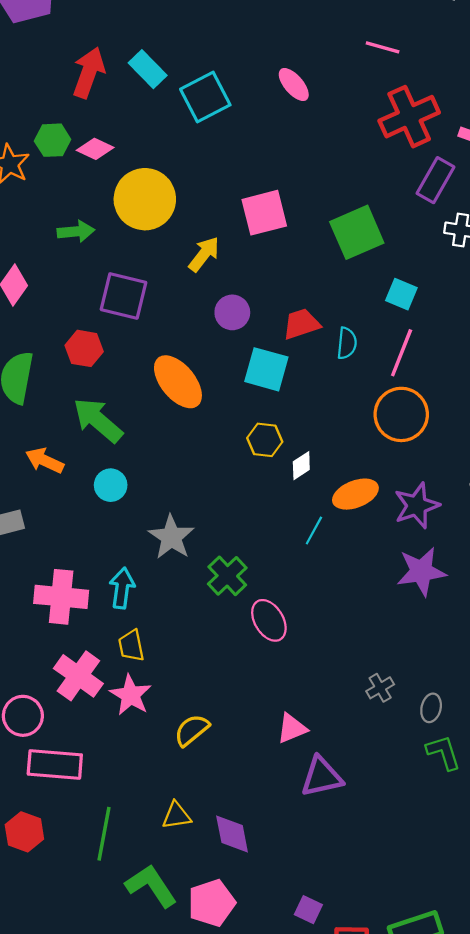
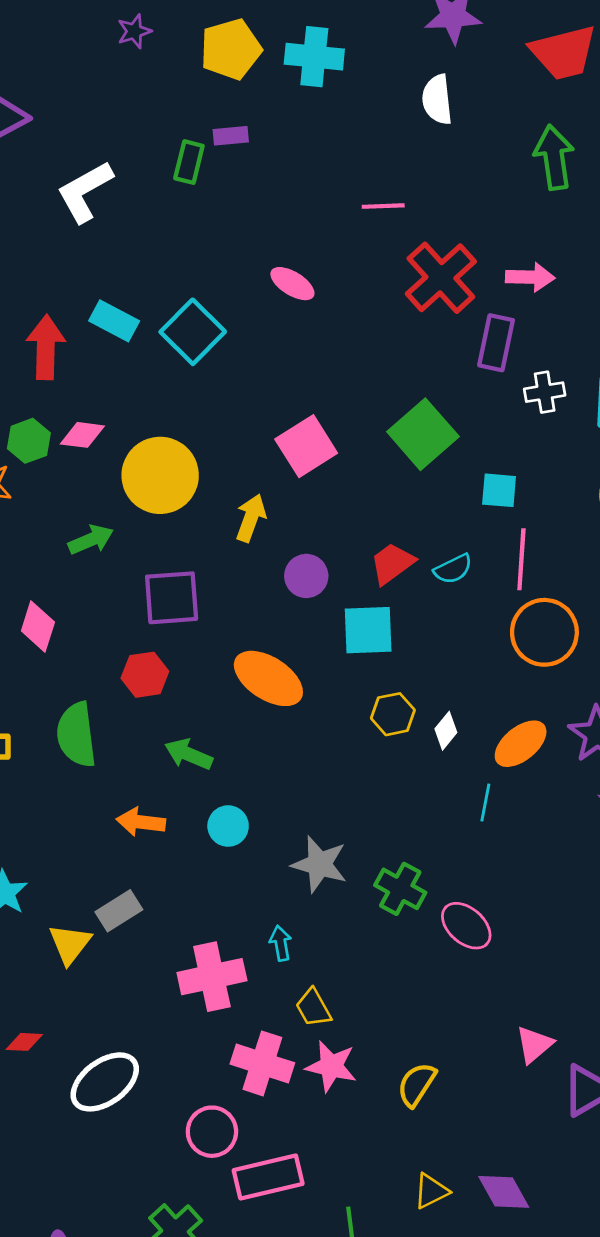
cyan semicircle: (347, 343) -> (453, 569), turned 76
green arrow: (98, 420) -> (189, 754), size x0.7
cyan arrow: (122, 588) -> (281, 943), size x0.7

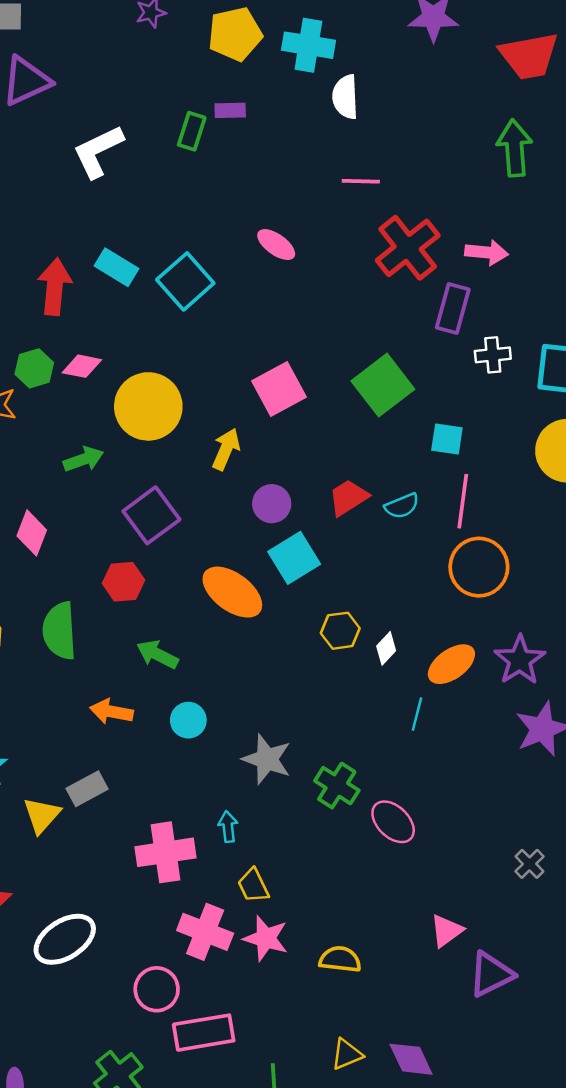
white semicircle: (437, 100) -> (345, 97), moved
purple square: (172, 598) -> (151, 515), turned -36
cyan square: (368, 630) -> (294, 558), moved, turned -33
yellow semicircle: (417, 1085) -> (340, 959), turned 60

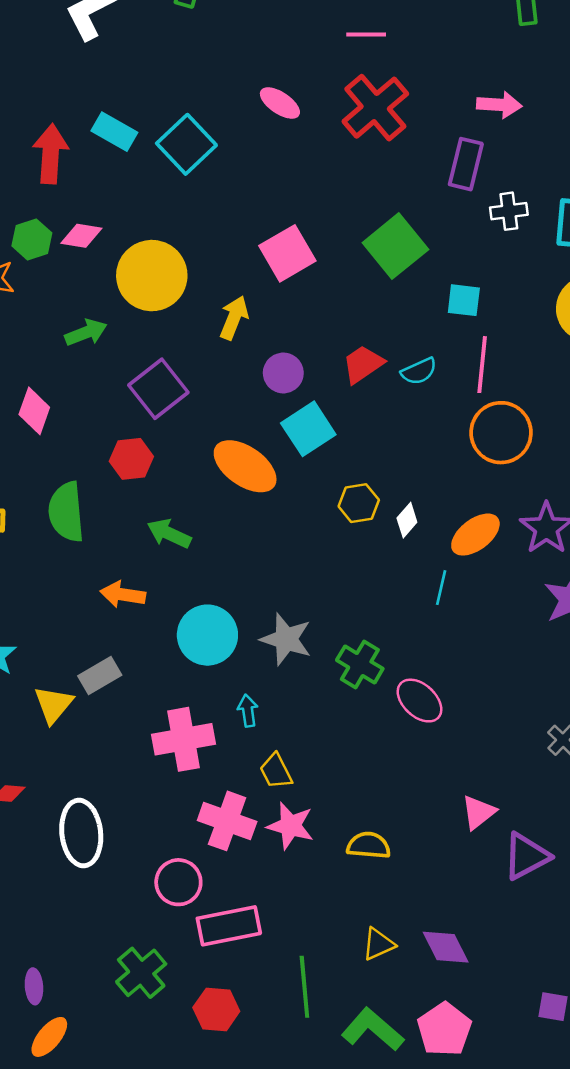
red cross: (408, 248) -> (375, 108), moved
cyan circle: (188, 720) -> (207, 635), moved, size x1.6
white ellipse: (65, 939) -> (81, 833), turned -62

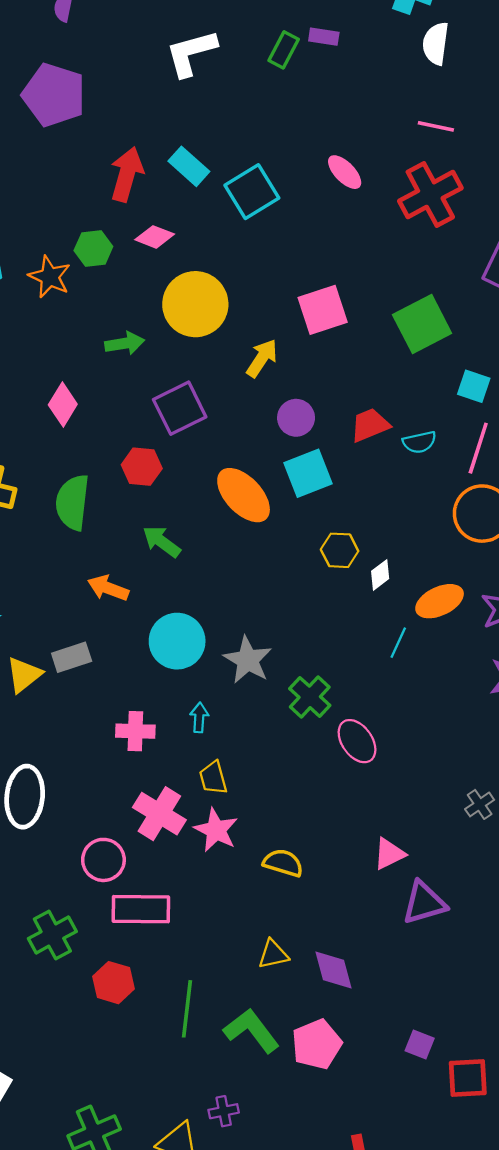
pink diamond: (81, 236) -> (155, 237), moved
pink cross: (183, 739) -> (135, 731), size x0.7
green line: (304, 987) -> (187, 1009), moved

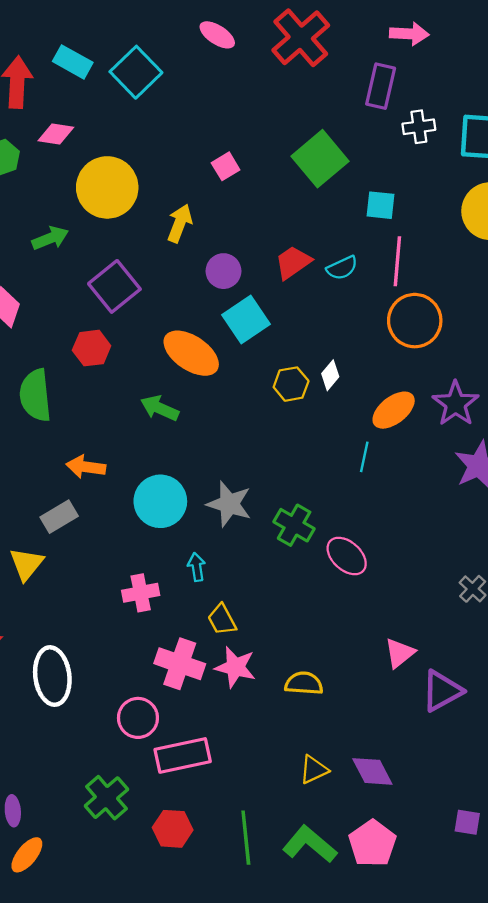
pink square: (323, 310) -> (226, 166), size x0.6
green arrow: (162, 542) -> (160, 408), moved
white diamond: (380, 575) -> (330, 375), moved
gray rectangle: (72, 657) -> (59, 517), moved

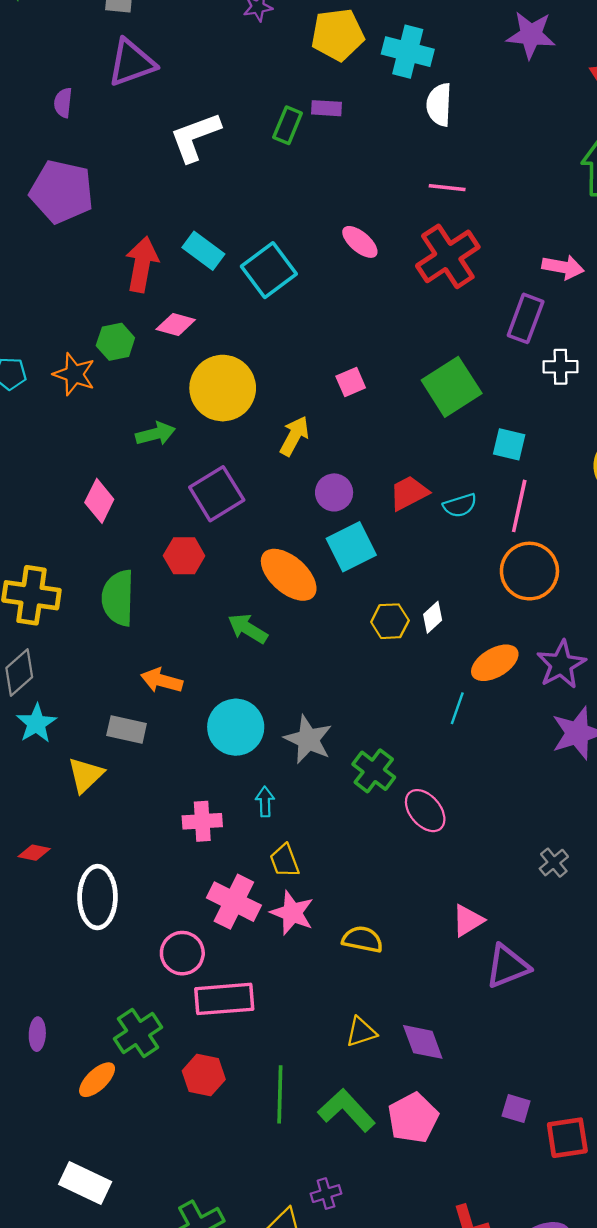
gray rectangle: (59, 517) -> (127, 729), turned 36
orange ellipse: (27, 855) -> (97, 1080), moved

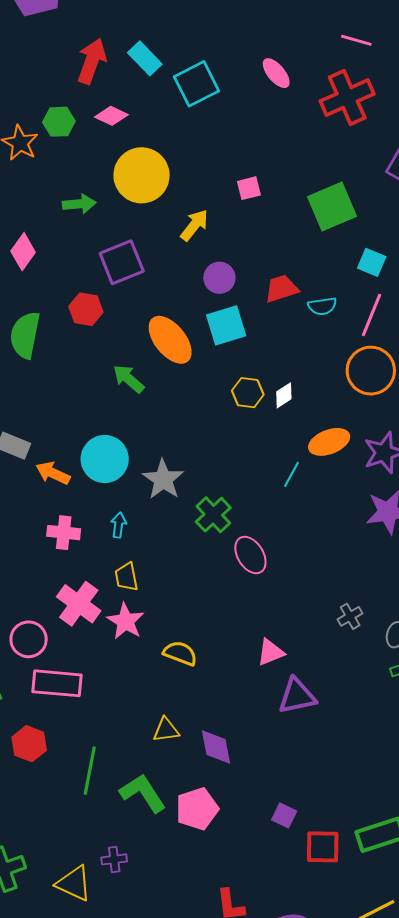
orange arrow: (162, 680) -> (53, 473), moved

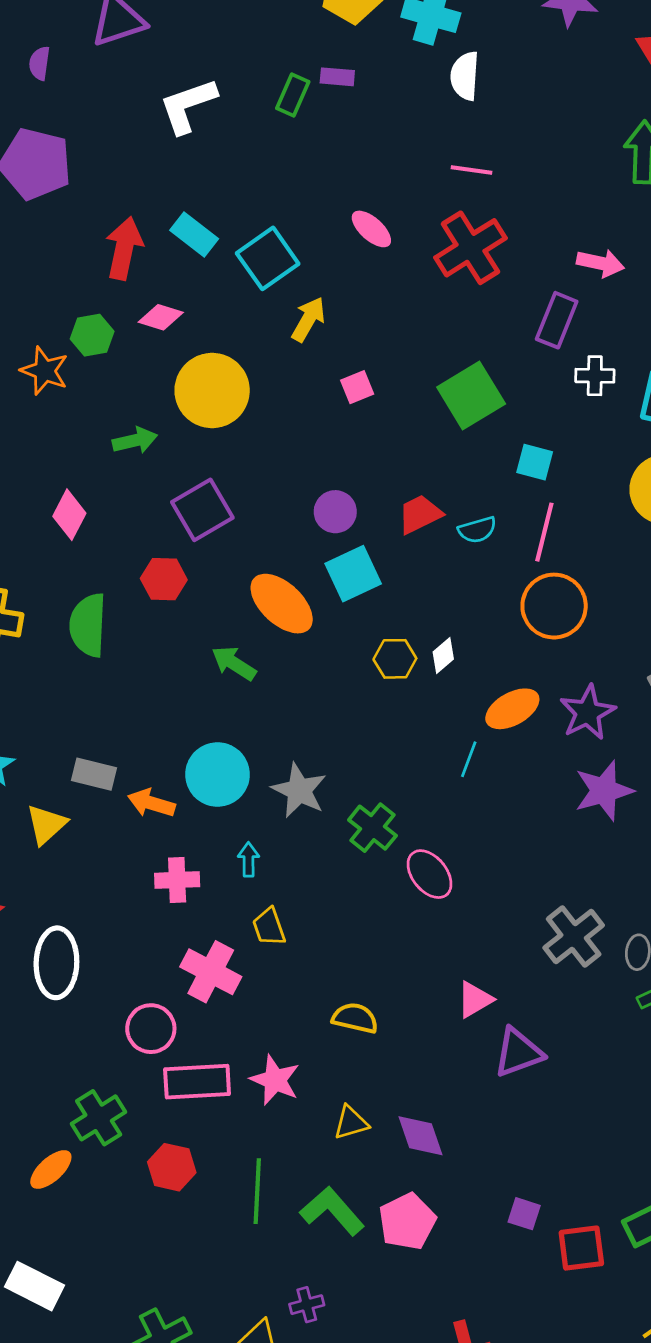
yellow arrow: (194, 225) -> (308, 319), moved
gray cross: (350, 616) -> (574, 937), size x1.8
pink star: (126, 621) -> (275, 1080), moved

